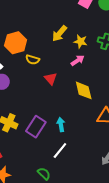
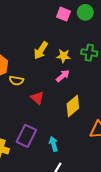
yellow diamond: (84, 90) -> (73, 106), turned 70
purple rectangle: (36, 127) -> (26, 136), moved

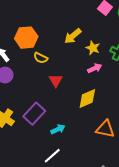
pink arrow: (63, 76) -> (95, 68), moved
cyan arrow: (54, 144) -> (58, 129), turned 64

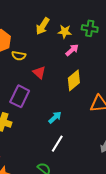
purple rectangle: (34, 114) -> (20, 96), moved

